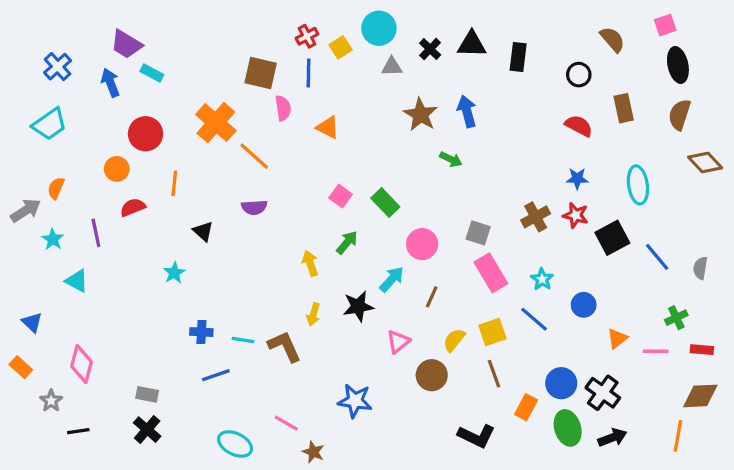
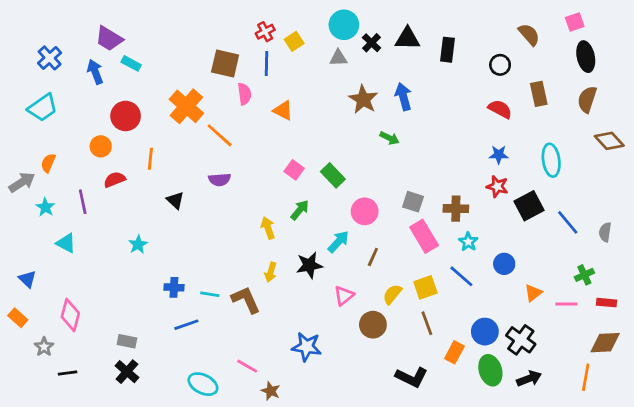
cyan circle: (379, 28) -> (344, 25), moved
brown cross: (536, 217) -> (456, 209), moved, turned 30
cyan star: (174, 273) -> (138, 245), moved

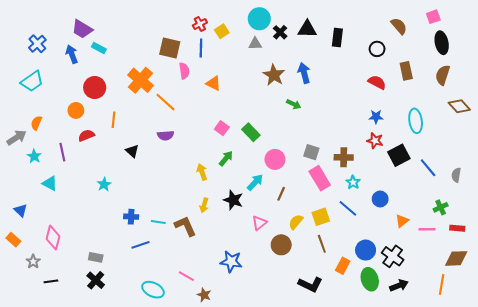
black star: (309, 265) -> (233, 200), turned 30

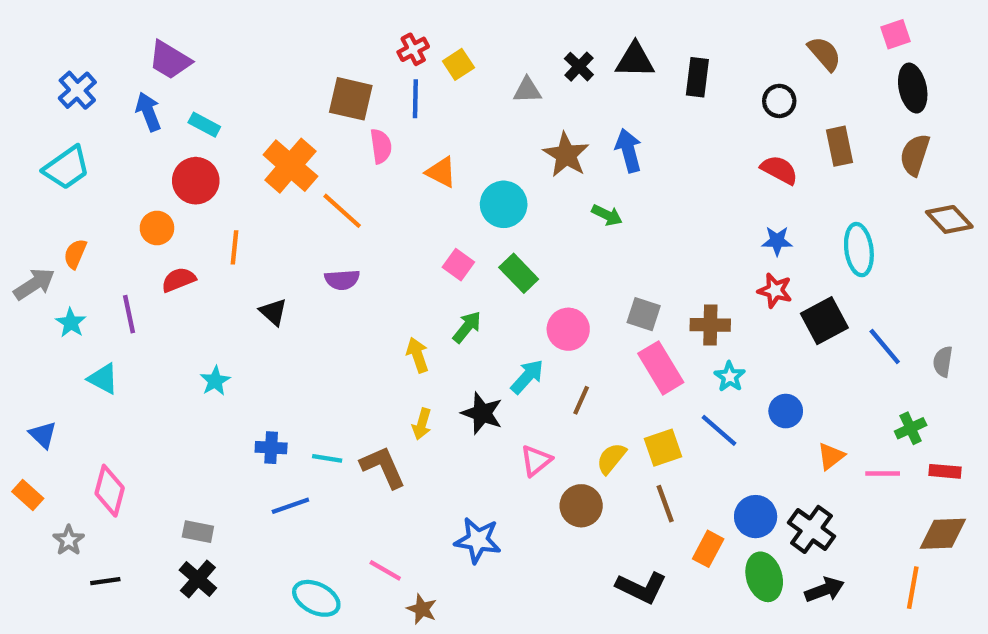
cyan circle: (259, 19) -> (504, 204), moved
cyan rectangle: (99, 48) -> (204, 125), moved

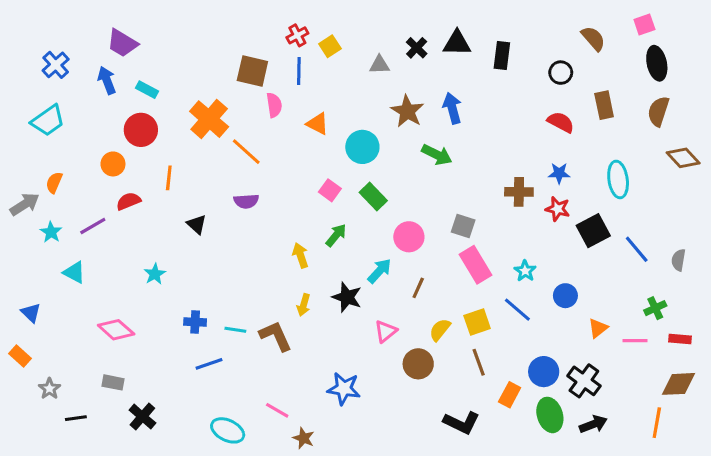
green arrow: (607, 215) -> (437, 155), size x1.4
purple line: (129, 314) -> (93, 226), turned 72
brown cross: (710, 325) -> (519, 192), moved
pink diamond: (110, 491) -> (116, 330), moved, turned -63
gray rectangle: (198, 532) -> (113, 382), moved

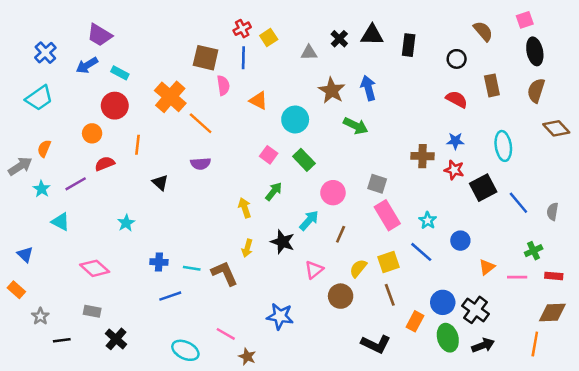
blue arrow: (107, 80) -> (87, 65), turned -100

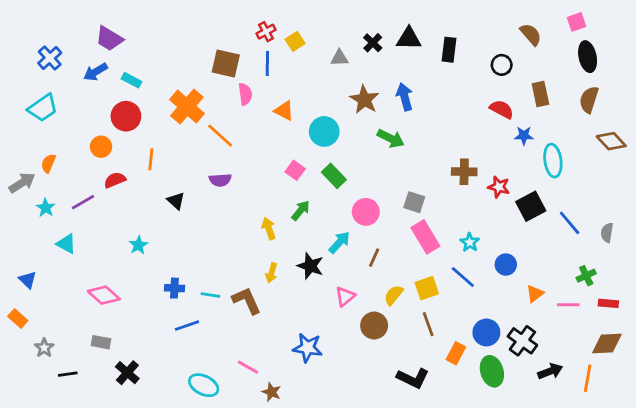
blue star: (455, 141) -> (524, 136), moved
black arrow: (483, 345) -> (550, 371), moved

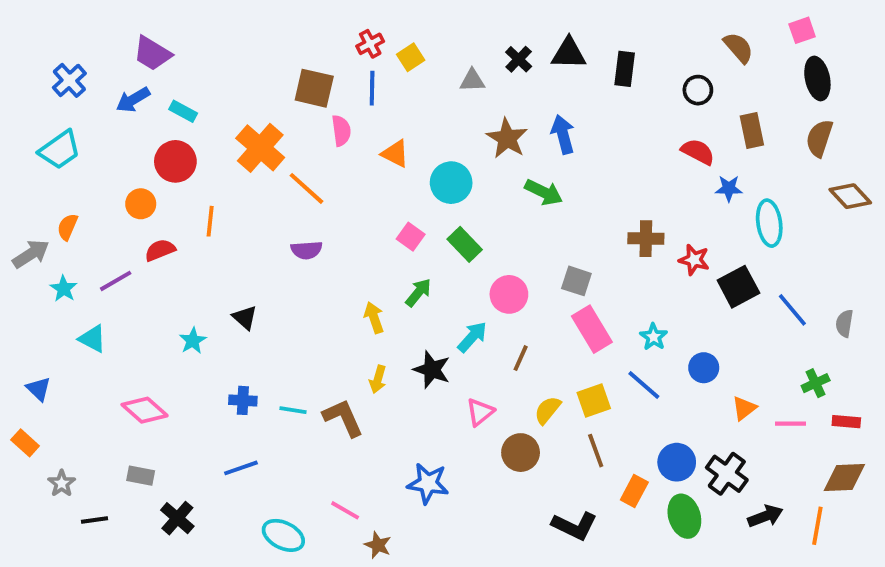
black triangle: (176, 201) -> (245, 318), moved
blue line: (187, 326) -> (241, 468), moved

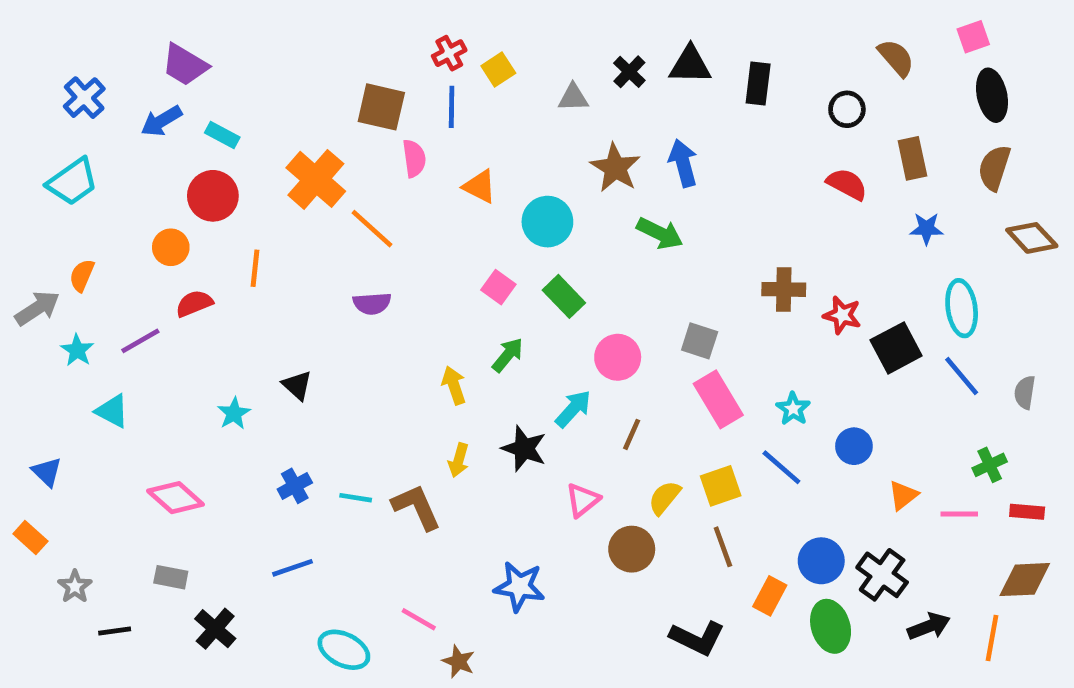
blue star: (729, 188) -> (926, 229), moved
cyan ellipse: (769, 223) -> (962, 308), moved
blue cross: (243, 400) -> (295, 486), turned -32

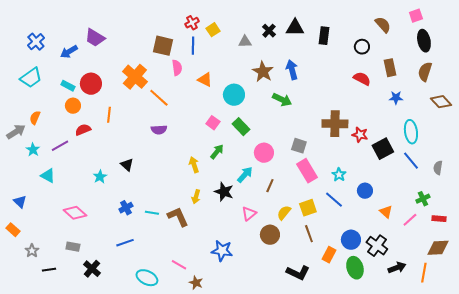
purple trapezoid: (185, 65) -> (95, 38), moved
cyan rectangle: (222, 135) -> (68, 86), moved
brown cross: (784, 289) -> (335, 124), size x1.4
orange triangle: (903, 495) -> (386, 212), turned -40
pink line: (959, 514) -> (410, 220), turned -42

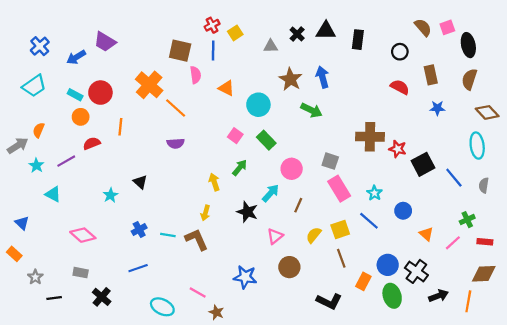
pink square: (416, 16) -> (447, 27), moved
cyan ellipse: (411, 132) -> (477, 146), moved
yellow arrow: (196, 197) -> (205, 213), moved
brown circle: (270, 235) -> (289, 267), moved

